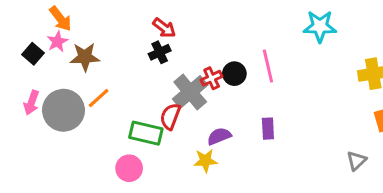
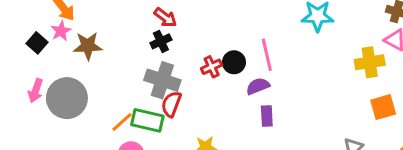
gray cross: (190, 92) -> (162, 80), moved, turned -32
orange line: (99, 98) -> (122, 122), moved
purple semicircle: (219, 136) -> (258, 86), moved

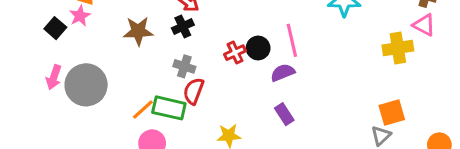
brown star: (88, 46) -> (138, 31), moved
gray cross: (162, 80) -> (184, 66), size x0.6
orange square: (383, 107) -> (392, 113), moved
purple rectangle: (267, 116) -> (284, 114), moved, turned -30

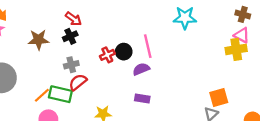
yellow cross: (398, 48) -> (236, 49), moved
gray cross: (184, 66) -> (71, 65), turned -32
red semicircle: (194, 91) -> (78, 82), turned 30
purple rectangle: (284, 114) -> (142, 99), turned -48

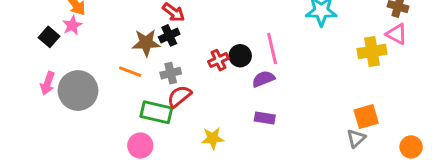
brown star: (39, 40) -> (146, 43), moved
yellow cross: (236, 49) -> (372, 51), moved
orange line: (42, 95) -> (130, 72), moved, turned 63

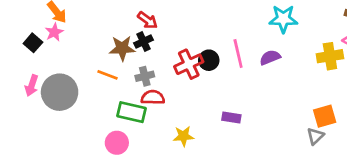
red cross: (218, 60) -> (189, 64), size x1.5
purple semicircle: (263, 79) -> (270, 58), moved
red semicircle: (179, 96) -> (153, 97), turned 40

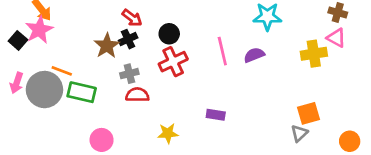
pink star: (54, 32) -> (39, 30), size x1.5
brown star: (122, 48) -> (107, 46), turned -30
black circle: (209, 60) -> (169, 34), moved
orange line: (108, 75) -> (62, 71), moved
green rectangle: (131, 112) -> (82, 92), moved

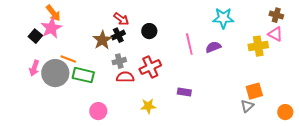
red cross: (173, 62) -> (150, 67), moved

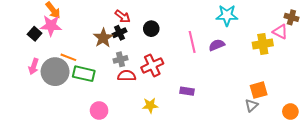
brown cross: (276, 15) -> (291, 17), moved
pink star: (51, 28) -> (51, 26), turned 30

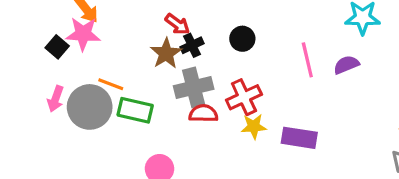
red arrow: (123, 16) -> (177, 24), moved
gray cross: (121, 59) -> (194, 87), size x1.6
purple rectangle: (187, 91) -> (299, 138), size x1.5
yellow star: (150, 105) -> (254, 126), moved

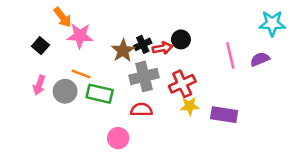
red arrow: (177, 24) -> (162, 48), moved, turned -48
pink star: (83, 34) -> (80, 36), moved
gray circle: (90, 107) -> (65, 91), size x0.7
red semicircle: (203, 113) -> (142, 110), moved

